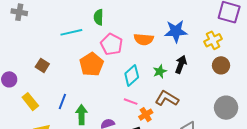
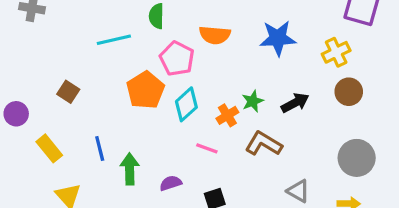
orange semicircle: (144, 39) -> (215, 35), moved
black arrow: (181, 64) -> (295, 103), moved, turned 42
cyan diamond: (132, 75) -> (186, 104), moved
blue line: (62, 102) -> (100, 148), turned -35
orange cross: (146, 115) -> (227, 115), moved

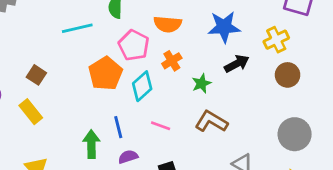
black arrow: (295, 103) -> (237, 64), moved
orange cross: (227, 115) -> (172, 61), moved
yellow rectangle: (49, 148) -> (31, 112), moved
blue line: (100, 148) -> (118, 127), moved

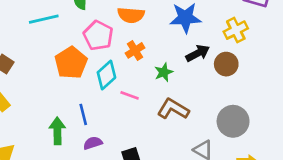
brown circle: (288, 75) -> (226, 64), moved
pink line: (161, 126) -> (130, 95), moved
gray circle: (295, 134) -> (233, 121), moved

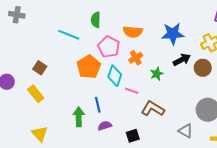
cyan line: (44, 19) -> (69, 35), turned 35
cyan diamond: (106, 75) -> (115, 76), turned -30
brown L-shape: (173, 109) -> (153, 109), moved

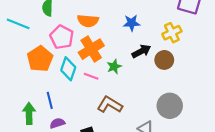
blue star: (173, 34) -> (132, 23), size x0.7
orange cross: (136, 58) -> (91, 49), size x1.6
pink line: (132, 91) -> (91, 76), moved

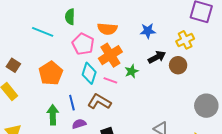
orange pentagon: (40, 59) -> (51, 73), moved
brown L-shape: (110, 105) -> (99, 102), moved
gray circle: (170, 106) -> (206, 106), moved

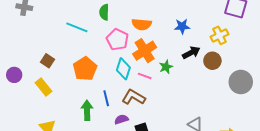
gray circle: (206, 106) -> (241, 82), moved
purple semicircle: (79, 124) -> (121, 119), moved

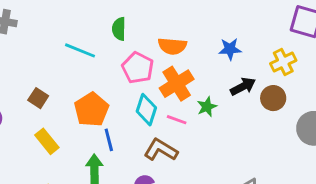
yellow rectangle: (43, 87) -> (47, 141), moved
blue line: (106, 98) -> (109, 140), moved

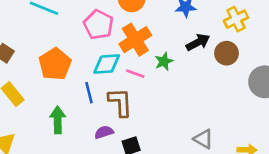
cyan diamond: (146, 110) -> (107, 64), turned 68
blue line: (109, 140) -> (89, 93), moved
brown L-shape: (161, 150) -> (120, 102), turned 56

